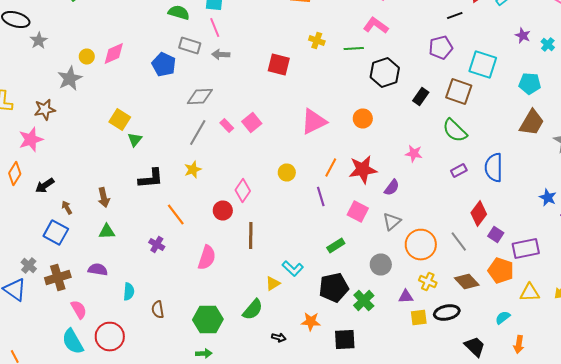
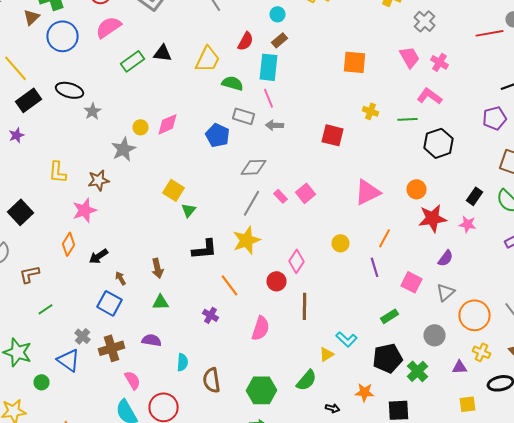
black rectangle: (421, 96) -> (474, 196), moved
yellow star: (193, 170) -> (246, 240), size x1.6
red star: (363, 170) -> (432, 218), moved
brown semicircle: (158, 310) -> (212, 380), size x1.4
yellow square: (419, 318) -> (468, 404), moved

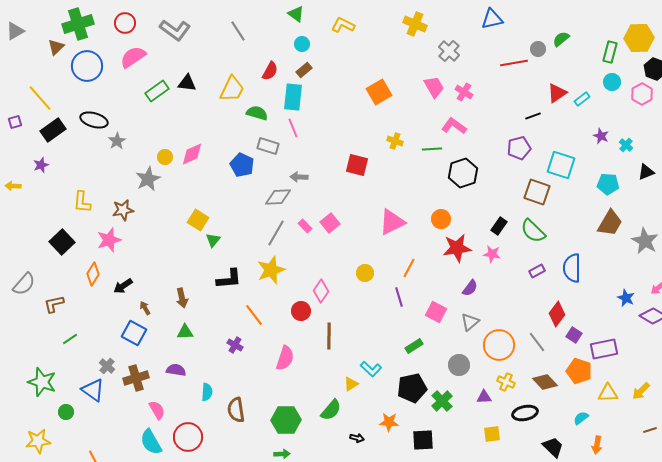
orange square: (354, 62) -> (379, 92), turned -35
gray arrow: (274, 125) -> (299, 177), moved
black square: (20, 212) -> (62, 242), moved

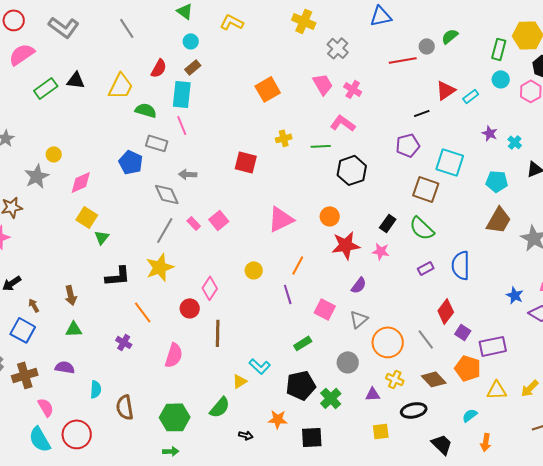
yellow cross: (395, 141) -> (284, 138), turned -35
pink diamond: (192, 154) -> (81, 182), moved
gray diamond: (278, 197) -> (167, 194), turned 68

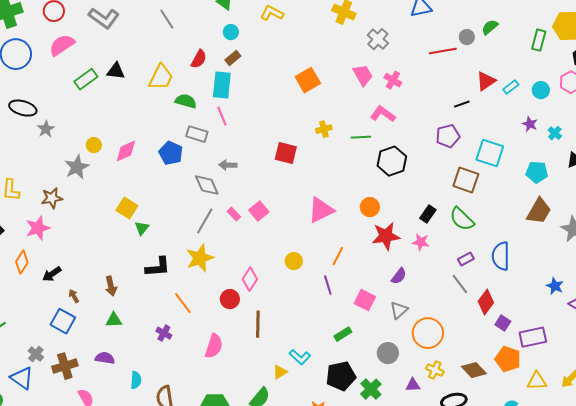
cyan circle: (501, 79) -> (541, 90), moved
pink diamond: (81, 182) -> (126, 151), moved
gray line: (426, 339) -> (460, 284), moved

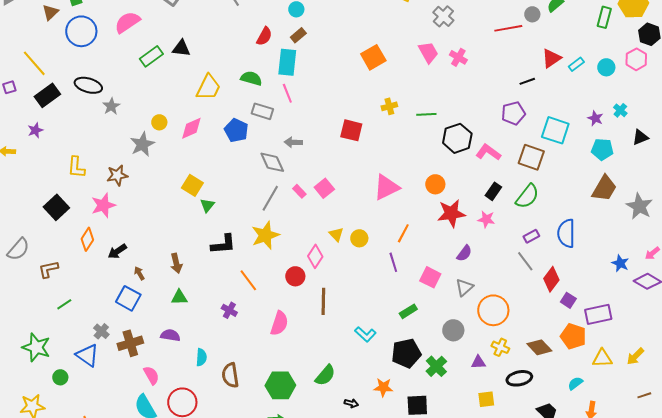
yellow trapezoid: (161, 77) -> (208, 87), moved
pink L-shape: (383, 114) -> (488, 152), moved
purple star: (530, 124) -> (595, 118), moved
green semicircle: (462, 219) -> (527, 196), turned -96
yellow triangle: (280, 372) -> (336, 234), moved, turned -42

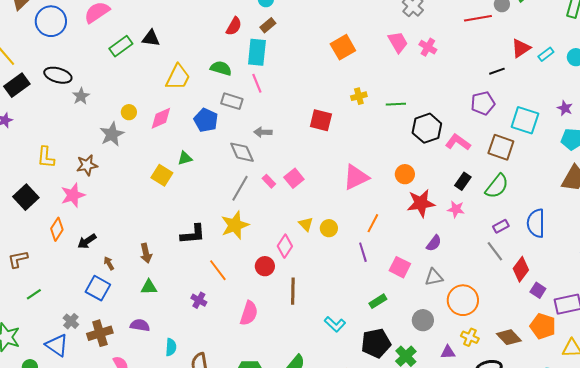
green triangle: (207, 205) -> (185, 158), moved, turned 35
gray triangle: (464, 287) -> (434, 277), turned 30

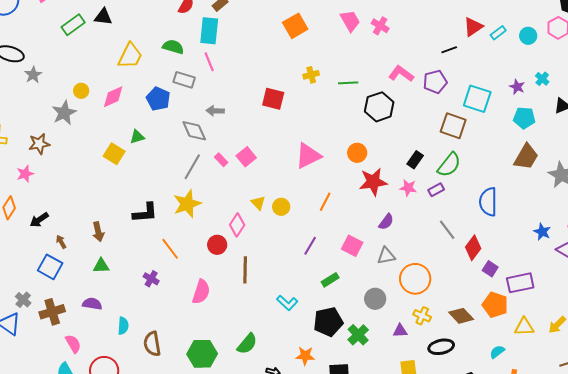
pink L-shape: (458, 142) -> (401, 74), moved
pink star: (73, 195) -> (25, 174), size x0.7
purple rectangle: (501, 226) -> (436, 190), moved
purple line: (363, 252) -> (310, 246), moved, turned 48

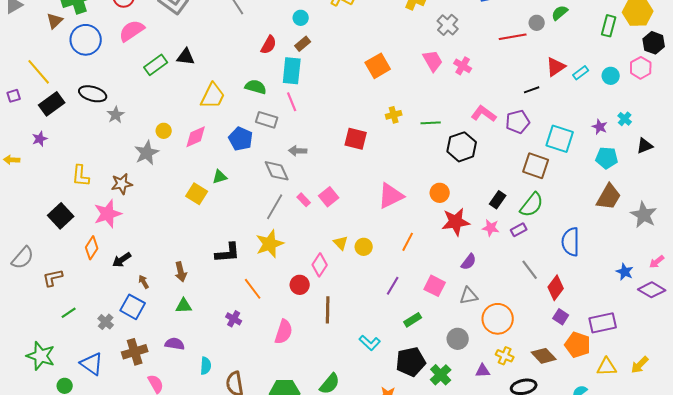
pink star: (25, 174) -> (108, 214), size x1.6
purple square: (490, 269) -> (561, 317), moved
gray cross: (23, 300) -> (106, 322), moved

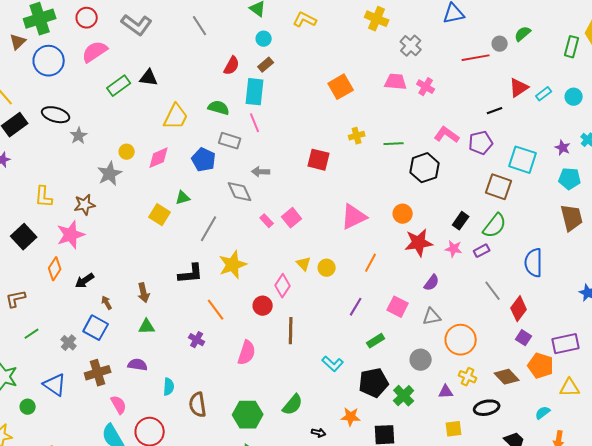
pink trapezoid: (433, 61) -> (396, 82), turned -55
brown trapezoid: (609, 197) -> (572, 218), turned -44
gray line: (275, 207) -> (209, 229), moved

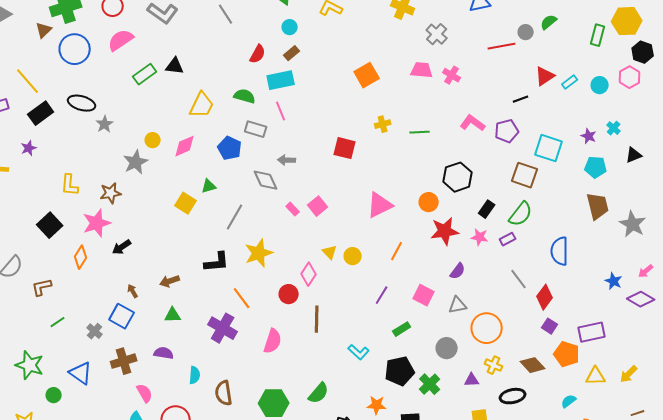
cyan rectangle: (255, 92) -> (281, 80), turned 72
black hexagon: (425, 168) -> (458, 177), moved
black arrow: (85, 281) -> (122, 247), moved
brown arrow: (144, 293) -> (170, 281), turned 84
purple cross: (197, 340) -> (223, 328), size x1.8

